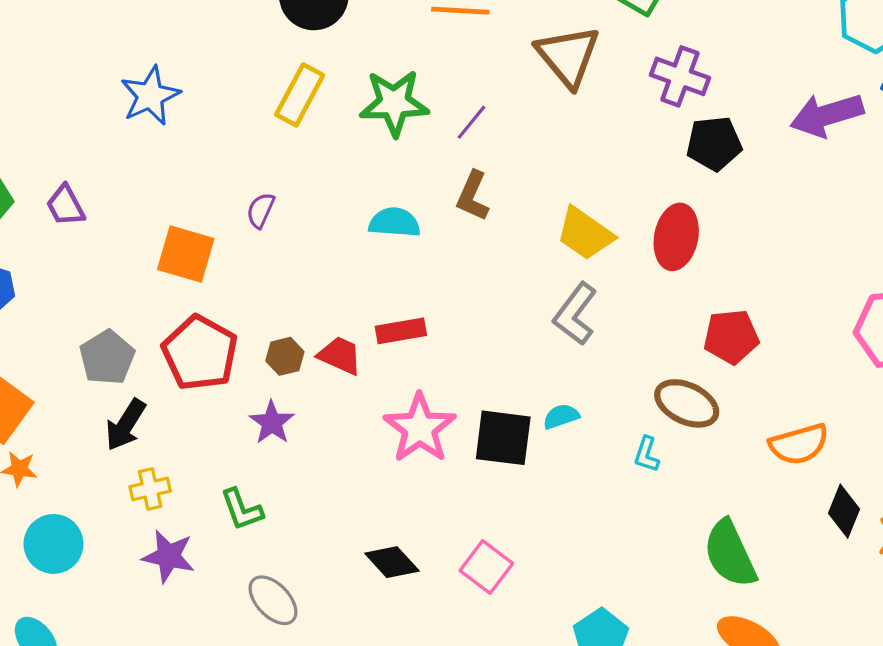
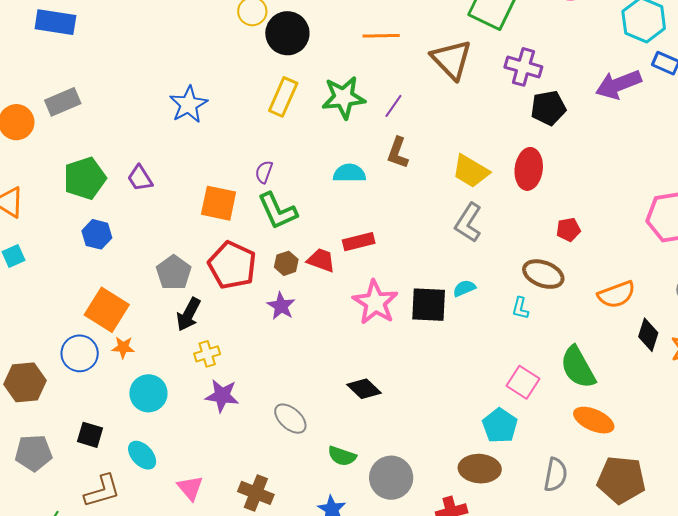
red pentagon: (731, 337) -> (568, 230), size x0.7
green L-shape: (242, 510) -> (277, 211), moved, size x1.4
pink square: (486, 567) -> (523, 382), moved

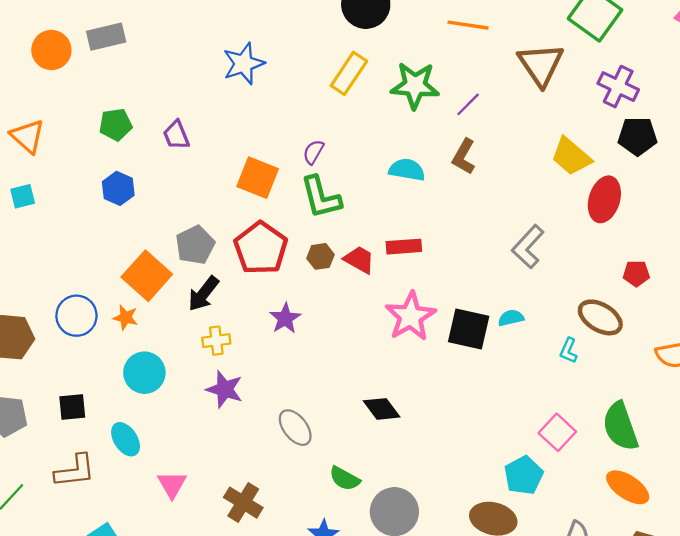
yellow trapezoid: (471, 171) -> (571, 156), moved
green pentagon: (85, 178) -> (116, 125), size x0.7
purple star: (281, 306) -> (285, 318), moved
orange square: (107, 310) -> (147, 276), moved
black square: (90, 435) -> (72, 407), turned -32

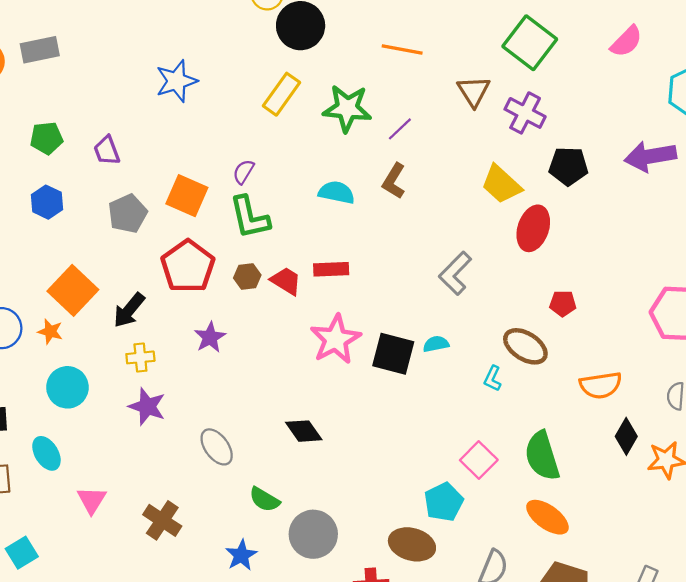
brown triangle: (541, 65) -> (474, 91), size x0.7
purple cross: (618, 87) -> (525, 113), moved
gray pentagon: (195, 245) -> (128, 214), moved

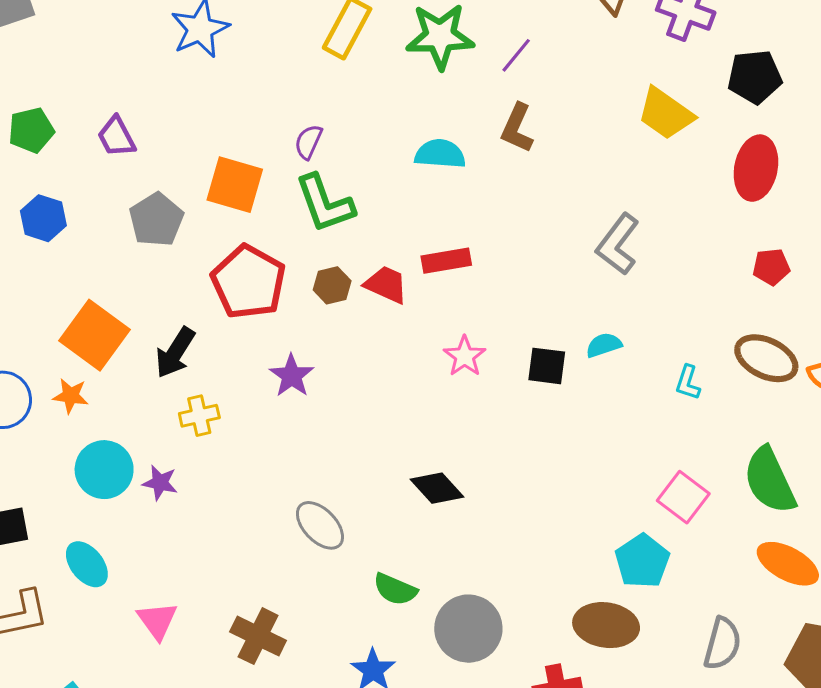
red ellipse: (533, 228) -> (756, 168), moved
pink star: (335, 339) -> (465, 356), size x0.6
brown ellipse: (525, 346) -> (766, 358), moved
black square: (393, 354) -> (547, 366), size x0.7
purple star: (147, 406) -> (160, 483), moved, size x0.7

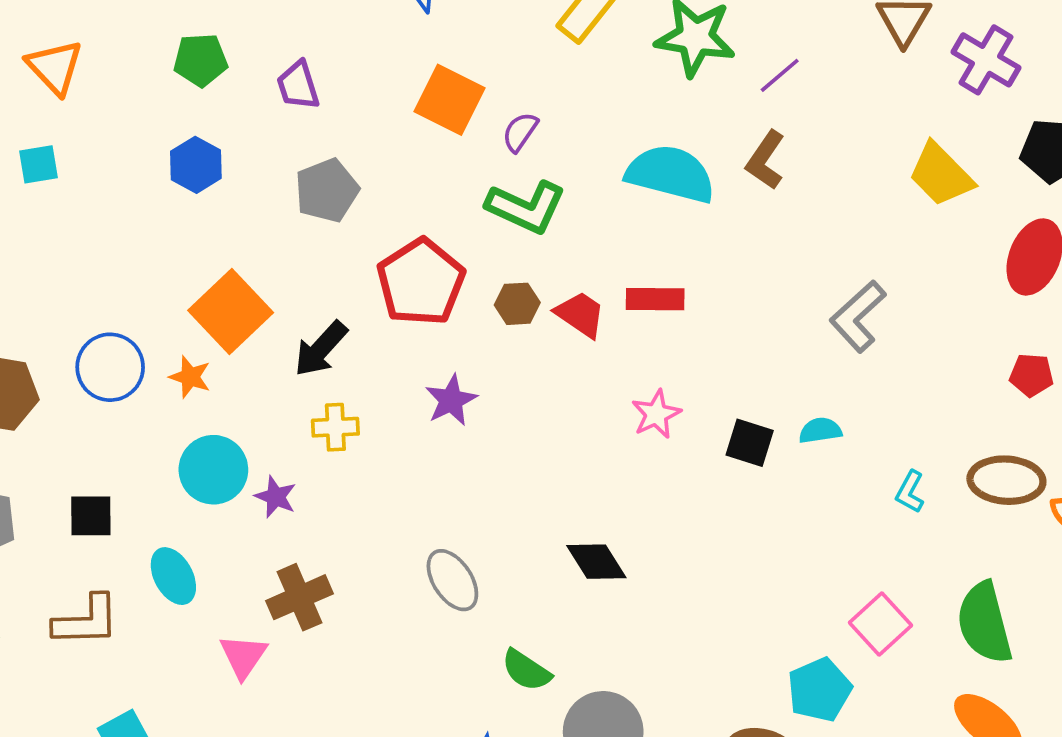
cyan semicircle: (440, 154) -> (671, 174), size x1.5
orange square: (235, 185) -> (449, 100), moved
green L-shape: (325, 203) -> (526, 207), turned -56
brown ellipse: (766, 358) -> (1006, 480), turned -32
brown cross: (258, 636) -> (300, 597), moved, turned 30

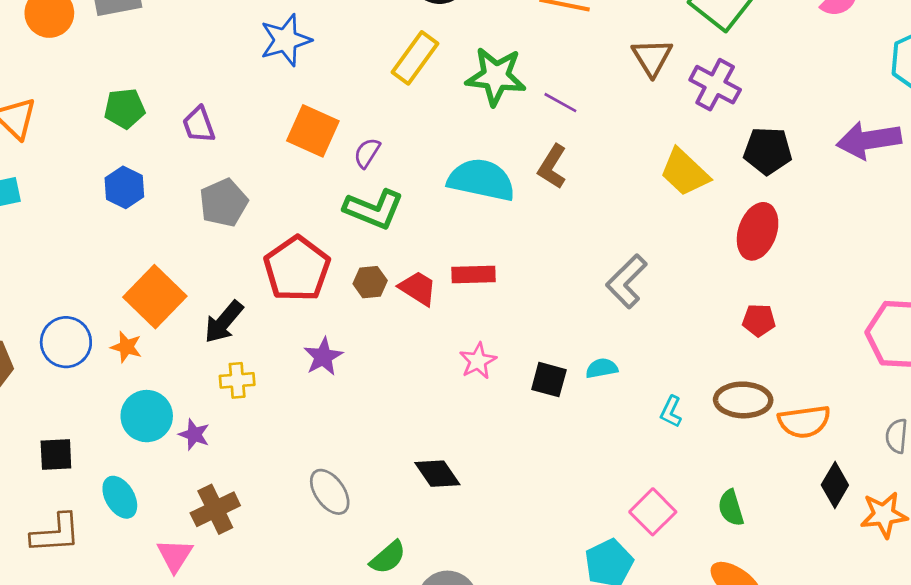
purple line: (780, 75) -> (560, 103), turned 72
green semicircle: (984, 623) -> (731, 508), size x0.6
green semicircle: (526, 670) -> (388, 557), turned -72

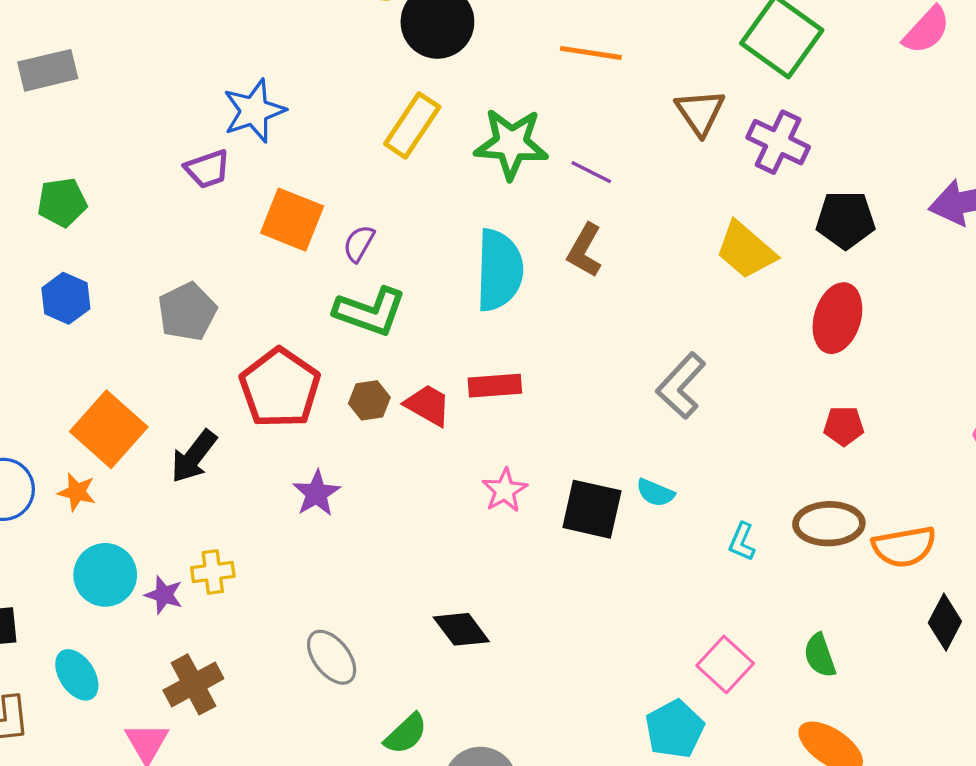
purple trapezoid: (199, 125) -> (207, 169), moved, turned -87
cyan semicircle: (481, 180) -> (499, 270), turned 82
cyan semicircle: (602, 368) -> (655, 493), turned -144
yellow cross: (237, 380) -> (213, 572), moved
black square: (549, 380) -> (592, 509), size x1.4

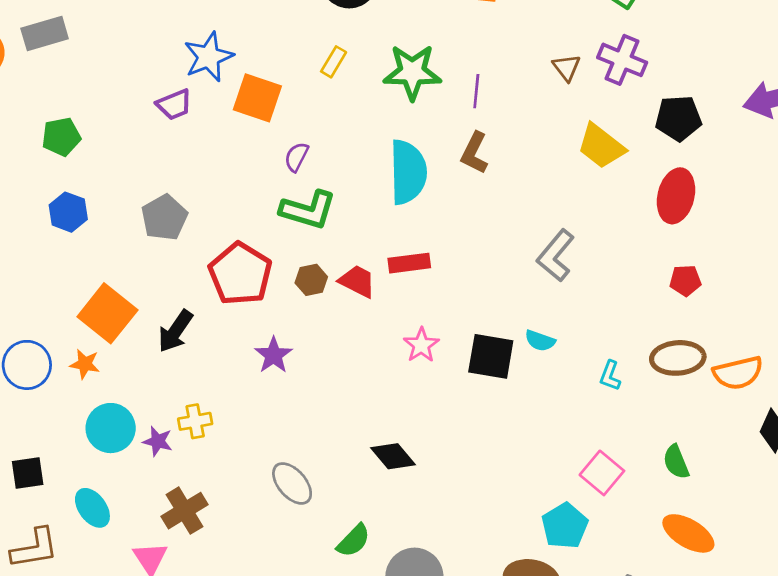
brown triangle: (700, 112) -> (567, 67), moved, size x0.7
yellow rectangle: (412, 125) -> (334, 62), size x0.6
purple line: (591, 172) -> (476, 91), turned 72
orange square: (292, 220) -> (257, 98), moved

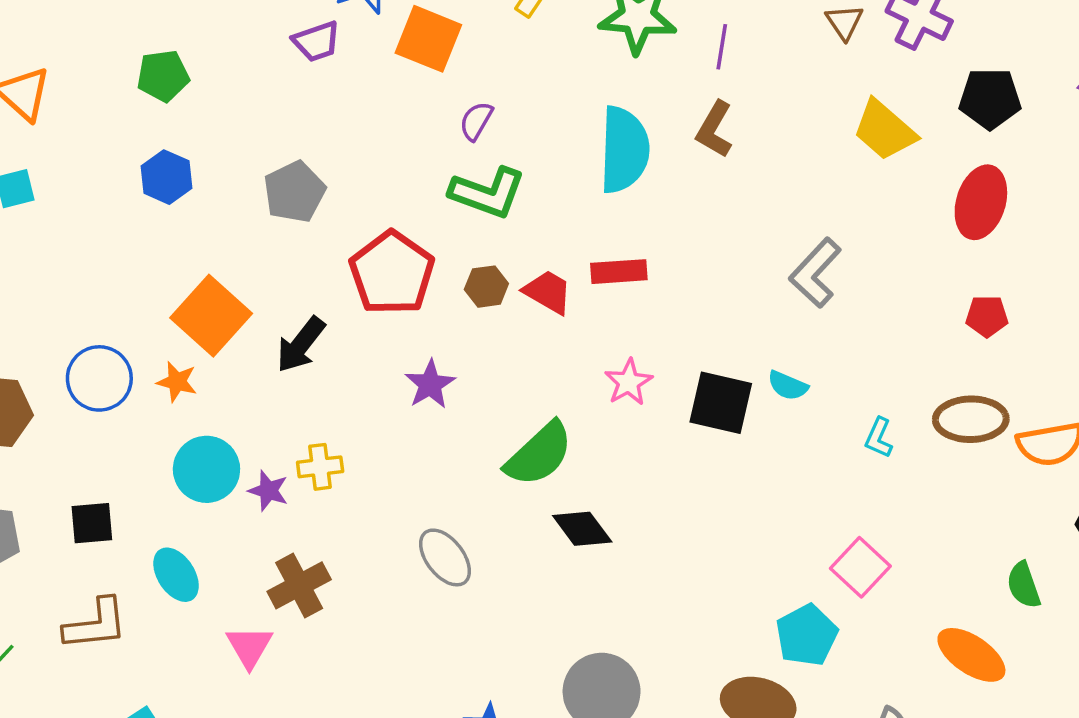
green semicircle: (676, 462) -> (1024, 585), moved
green semicircle: (354, 541) -> (539, 454), moved, size x1.5

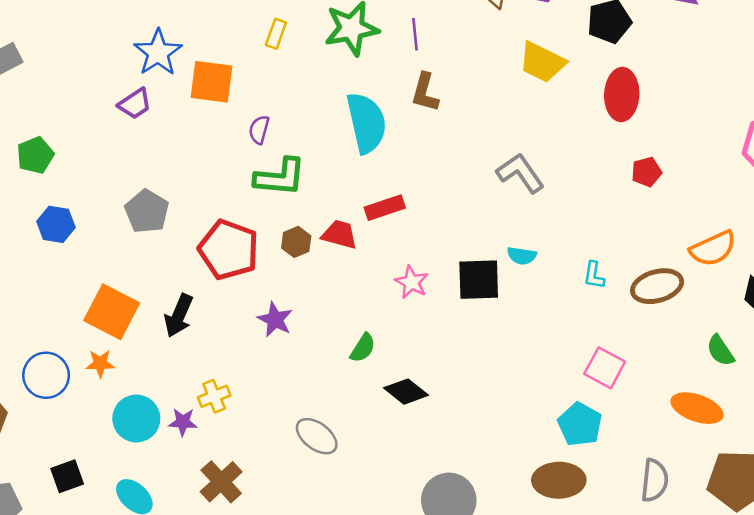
gray L-shape: (815, 273) -> (520, 173), turned 117
brown ellipse: (971, 419) -> (657, 286), moved
green semicircle: (539, 454) -> (363, 348), size x0.6

